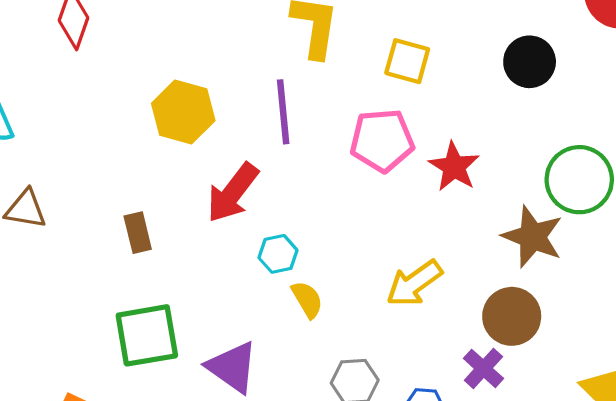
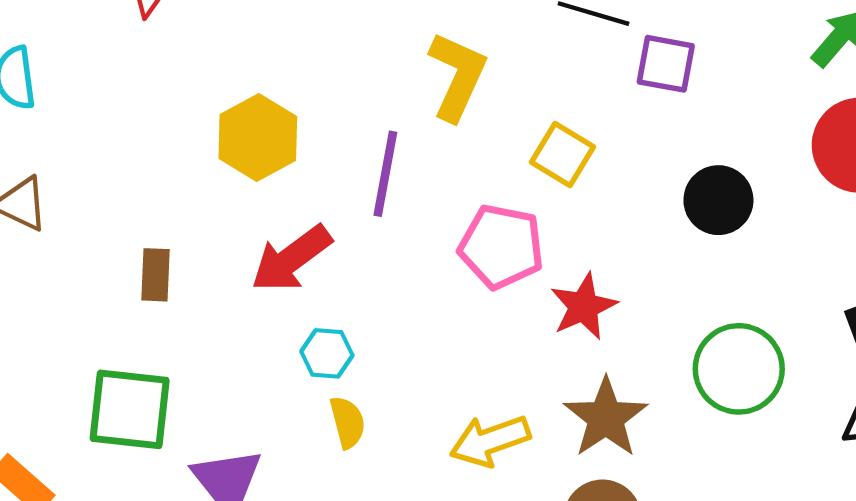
brown star: (533, 237) -> (606, 418), moved

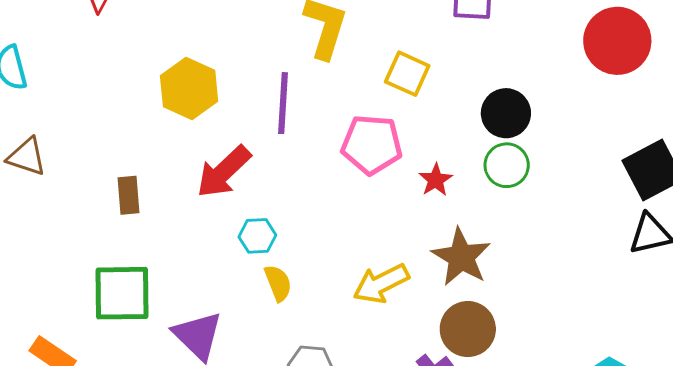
black circle: (718, 200) -> (506, 113), moved
red star: (584, 306) -> (436, 180), size x0.7
green circle: (739, 369) -> (507, 165), moved, size x0.7

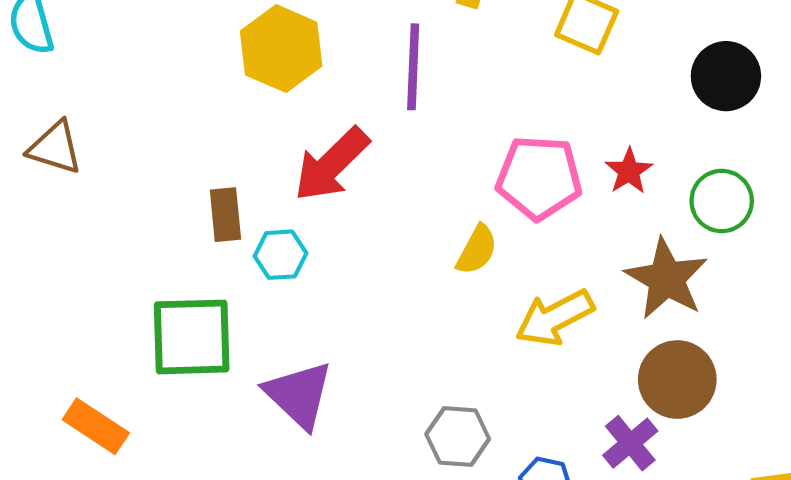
pink pentagon: (372, 145) -> (539, 178), moved
green circle: (507, 165) -> (722, 201), moved
brown rectangle: (128, 195) -> (225, 215), moved
cyan hexagon: (257, 236) -> (281, 255), moved
yellow semicircle: (278, 283) -> (477, 250), moved, turned 51

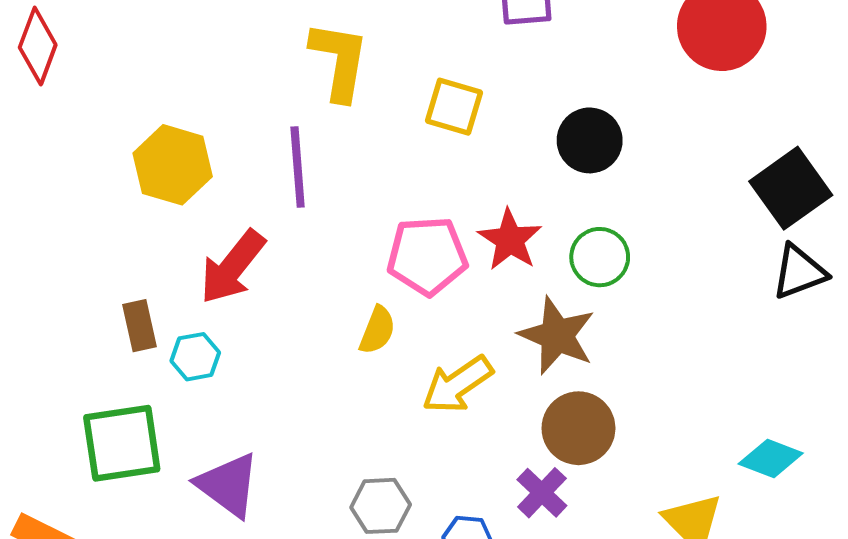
red star: (629, 171) -> (510, 240), size x1.4

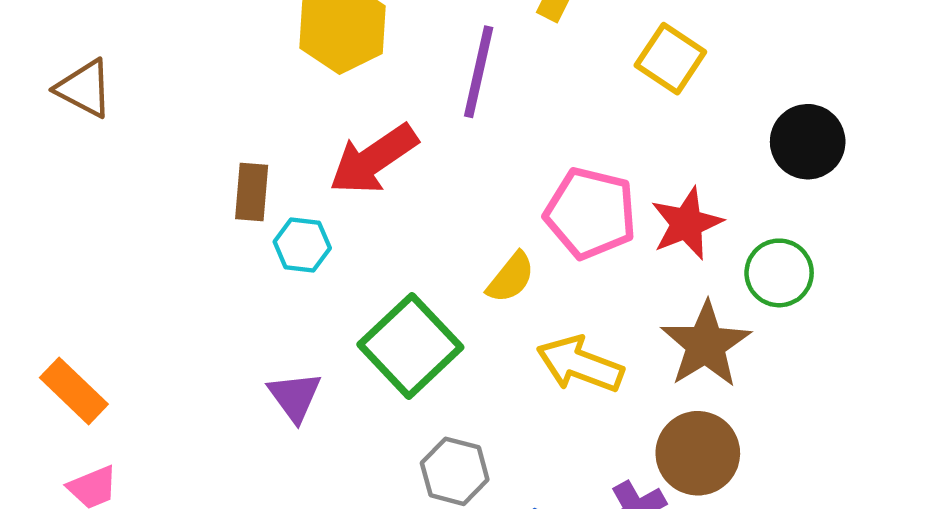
yellow arrow: (457, 385) -> (580, 364), turned 38
green square: (122, 443) -> (410, 346), moved, turned 38
purple triangle: (228, 485) -> (295, 397), size x0.7

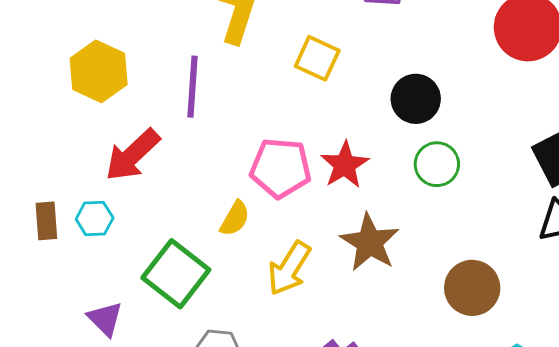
brown rectangle: (252, 192) -> (46, 221), moved
green circle: (779, 273) -> (437, 164), moved
yellow arrow: (580, 364) -> (289, 268), turned -70
brown circle: (698, 453) -> (472, 288), moved

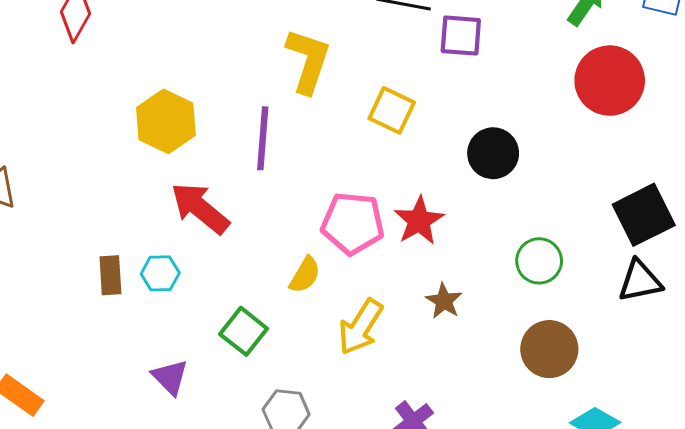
red arrow: (132, 155) -> (200, 208), turned 82
green circle: (437, 164) -> (539, 261), moved
brown star: (370, 242) -> (444, 301), size x0.6
green square: (176, 274) -> (244, 331), size x0.7

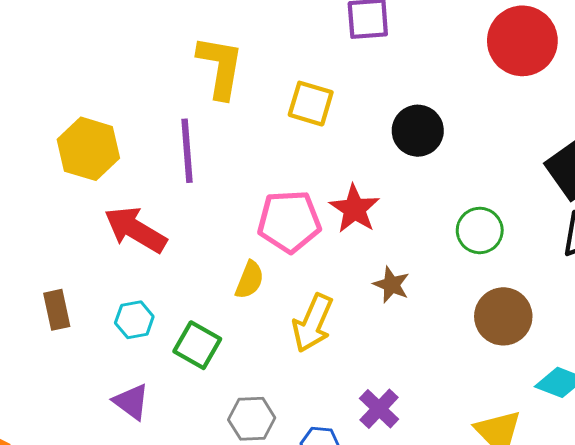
cyan hexagon: (160, 273) -> (134, 320), moved

